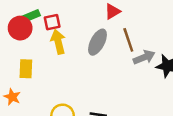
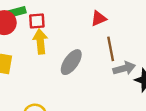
gray ellipse: (97, 42) -> (71, 62), moved

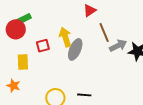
red square: (37, 21) -> (43, 46), moved
yellow arrow: (40, 41) -> (65, 37), moved

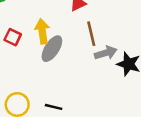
red square: (43, 46) -> (13, 37), turned 32

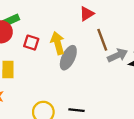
red square: (13, 37) -> (31, 43), moved

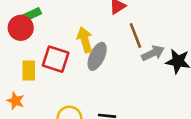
red square: (31, 43) -> (56, 59), moved, size x1.5

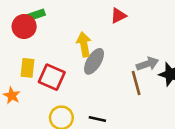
brown line: (135, 36) -> (136, 83), moved
red square: (56, 59) -> (52, 77), moved

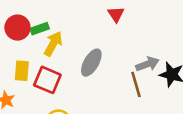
green rectangle: (36, 15) -> (40, 29), moved
red triangle: (118, 16) -> (116, 14), turned -35
yellow arrow: (84, 44) -> (53, 44), moved, turned 40

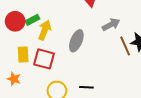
gray arrow: (147, 64) -> (111, 25), moved
brown line: (136, 84) -> (125, 46), moved

